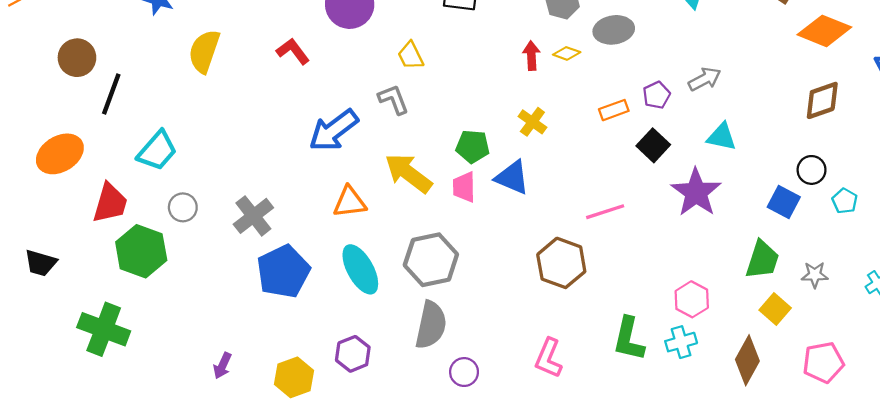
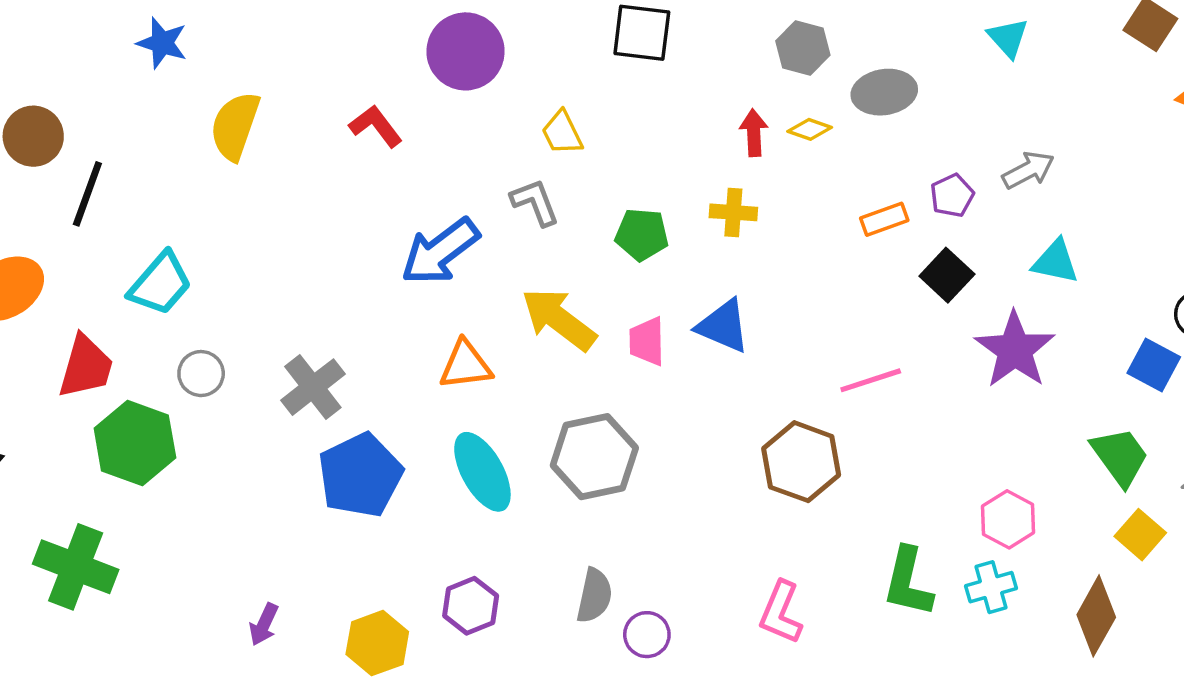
yellow cross: (532, 122) -> (733, 212), moved, turned -32
green pentagon: (473, 146) -> (642, 235), moved
green trapezoid: (762, 260) -> (1120, 457), turned -54
gray semicircle: (431, 325) -> (594, 596), moved, size x0.7

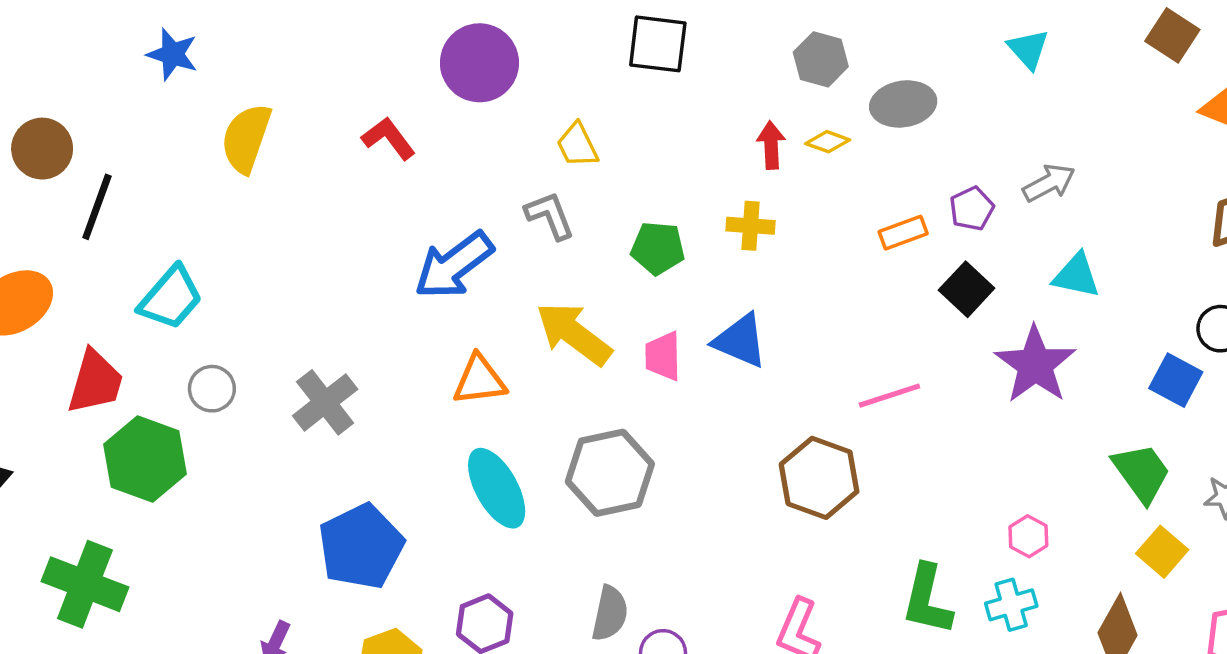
blue pentagon: (360, 475) -> (361, 546), moved
pink hexagon: (1008, 519) -> (1028, 536), size x0.7

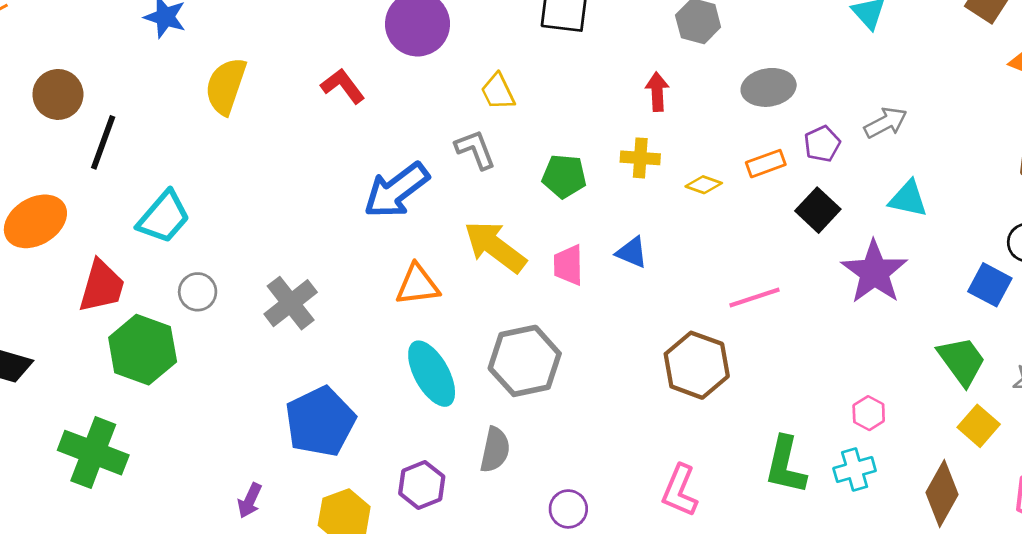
gray ellipse: (903, 104) -> (769, 87), moved
yellow diamond: (828, 142) -> (704, 185), moved
blue triangle: (740, 341) -> (632, 252), size x0.7
gray semicircle: (610, 613) -> (495, 450), moved

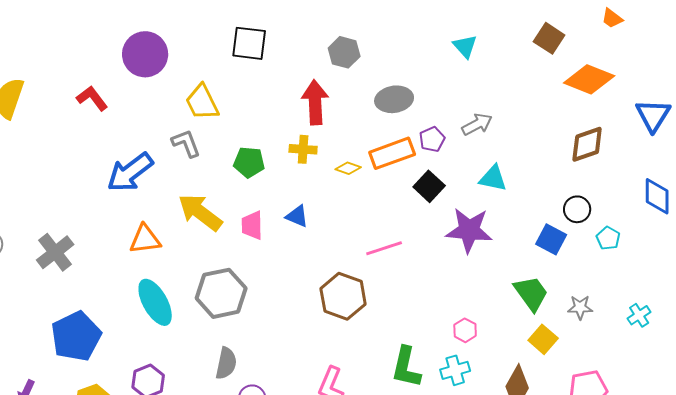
yellow trapezoid: (498, 92) -> (202, 102), size x1.4
red arrow: (657, 92) -> (315, 102), size x1.6
orange rectangle: (766, 164) -> (392, 153), size x1.6
purple star: (874, 272) -> (469, 230), turned -30
gray semicircle: (495, 450) -> (226, 363), moved

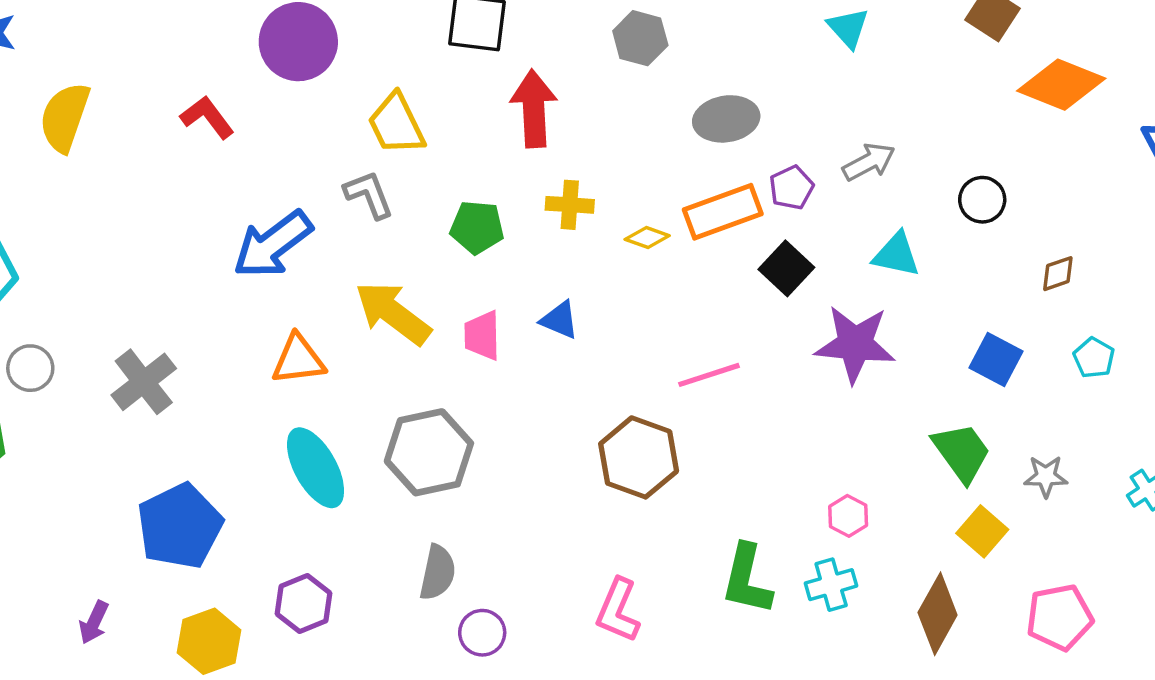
red arrow: (315, 102) -> (534, 109), moved
brown diamond: (587, 144) -> (1058, 274), moved, size x0.6
black circle: (577, 209) -> (982, 200), moved

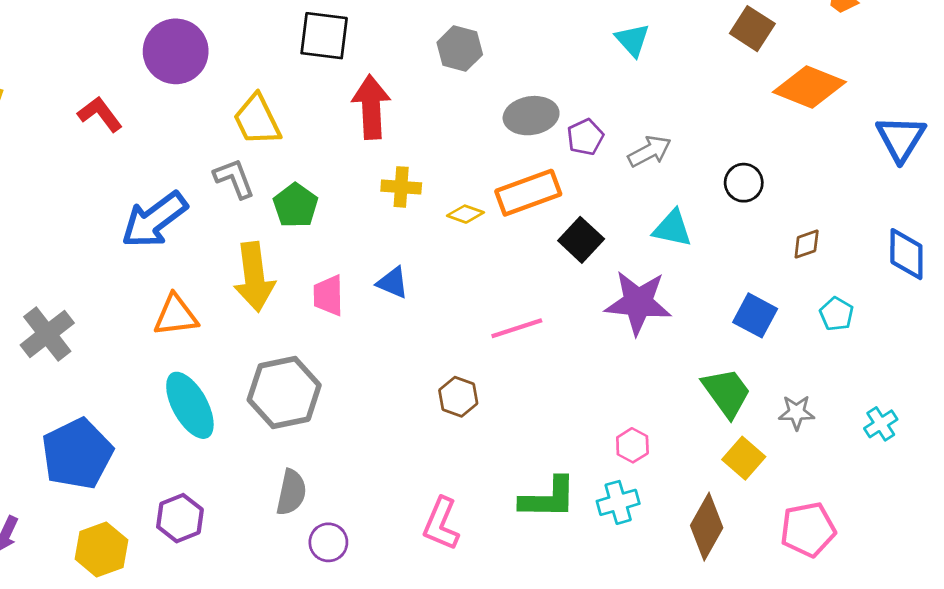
purple pentagon: (791, 188) -> (585, 137), moved
green pentagon: (477, 227) -> (296, 206), moved, turned 30
yellow arrow: (393, 313) -> (254, 277), turned -134
brown hexagon: (639, 457) -> (458, 397), size x0.6
green L-shape: (747, 579) -> (548, 498), turned -102

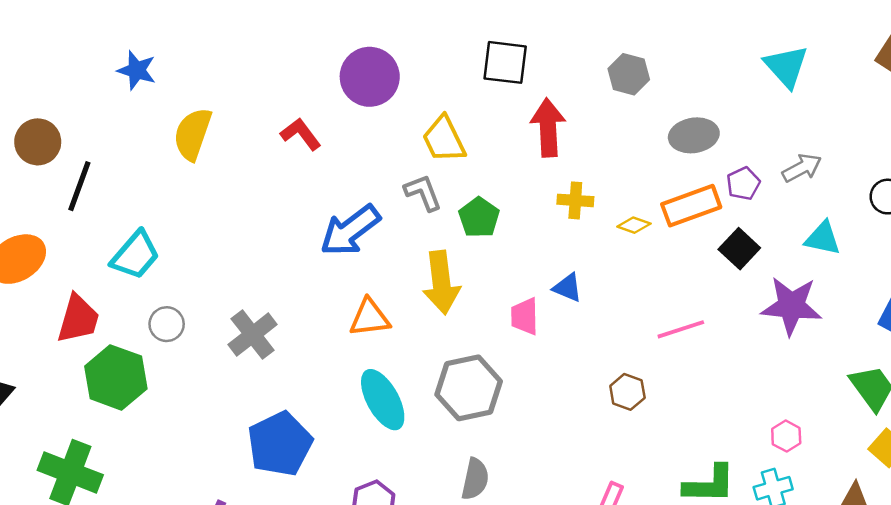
cyan triangle: (632, 40) -> (786, 66), size x1.4
purple pentagon: (585, 137) -> (743, 184), moved
pink trapezoid: (328, 295) -> (525, 316), moved

